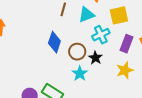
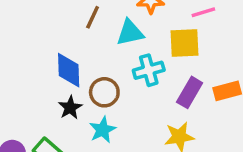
blue diamond: (54, 42) -> (69, 70), turned -30
black star: (95, 58) -> (70, 108), moved

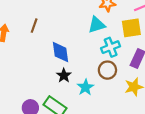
brown line: (93, 17) -> (34, 26), moved
brown circle: (104, 92) -> (107, 70), moved

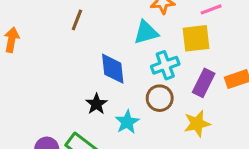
brown line: (34, 26) -> (77, 20), moved
blue diamond: (60, 52) -> (113, 69), moved

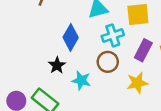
blue diamond: (113, 69) -> (71, 37), turned 35
cyan star: (127, 122) -> (81, 80), turned -30

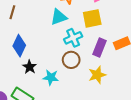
blue diamond: (71, 37) -> (19, 46), moved

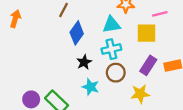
cyan cross: (73, 38) -> (111, 49), moved
blue diamond: (19, 46) -> (77, 33), moved
black star: (30, 67) -> (84, 62), moved

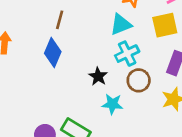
blue diamond: (77, 33) -> (53, 52), moved

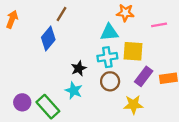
yellow square: (165, 25) -> (133, 51), moved
cyan star: (112, 104) -> (74, 90), moved

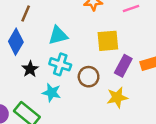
cyan triangle: (109, 32) -> (58, 35), moved
cyan cross: (107, 57) -> (60, 64), moved, turned 36
black star: (79, 68) -> (30, 69), moved

